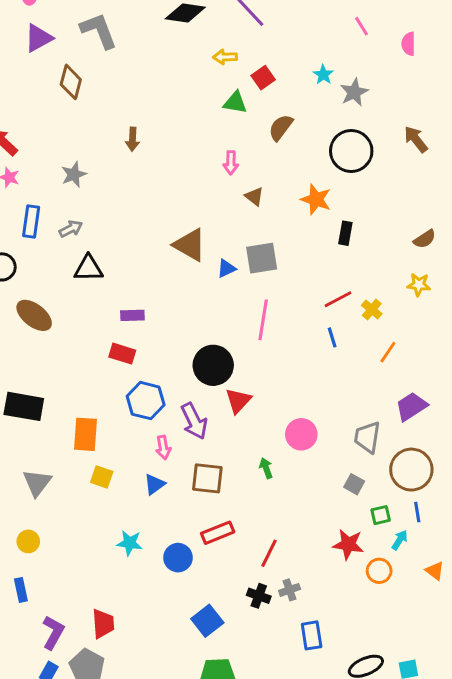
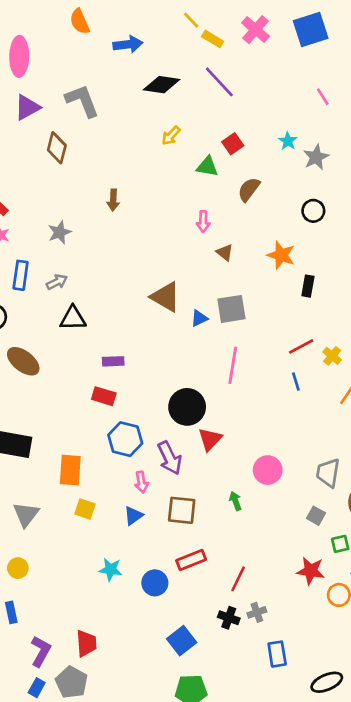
yellow arrow: (225, 57) -> (171, 136), moved, turned -45
black circle: (351, 151) -> (313, 211), size x0.6

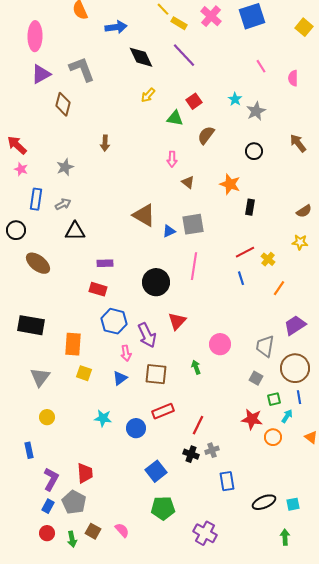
black diamond: (162, 85) -> (141, 57), turned 56
black circle: (187, 407) -> (156, 282), moved
yellow circle: (18, 568) -> (47, 417), moved

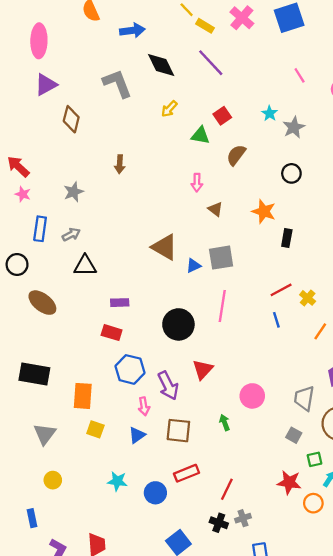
gray L-shape: (82, 69) -> (117, 83), moved

